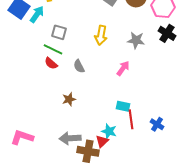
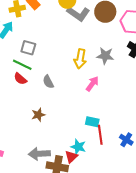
yellow arrow: (101, 35) -> (80, 59), moved

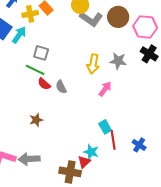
red semicircle: (20, 79) -> (44, 84), moved
brown star: (38, 115) -> (36, 120), moved
cyan rectangle: (92, 122) -> (105, 127), turned 48
gray arrow: (39, 154) -> (29, 159), moved

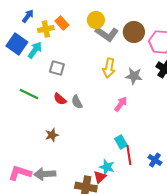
yellow arrow: (93, 64) -> (109, 68), moved
green line: (35, 70) -> (29, 94), moved

